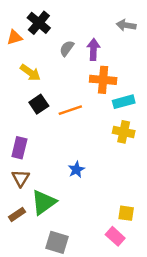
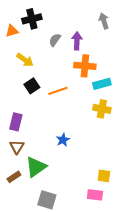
black cross: (39, 23) -> (32, 19), turned 36
gray arrow: (126, 25) -> (104, 21), turned 63
pink rectangle: (115, 236) -> (95, 195), turned -35

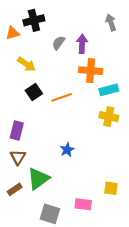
pink rectangle: (95, 195) -> (83, 204), moved

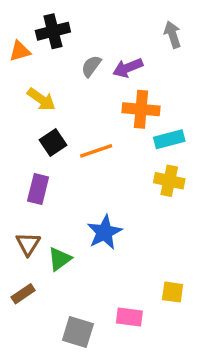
purple arrow: (82, 44) -> (128, 68), turned -114
purple rectangle: (17, 130) -> (38, 189), moved
blue star: (67, 150) -> (104, 232), size x1.5
green triangle: (38, 179) -> (60, 259), moved, size x0.7

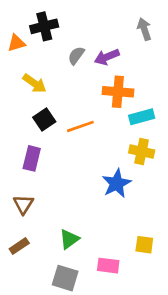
blue star: (104, 232) -> (117, 183), moved
green triangle: (60, 259) -> (69, 239), moved

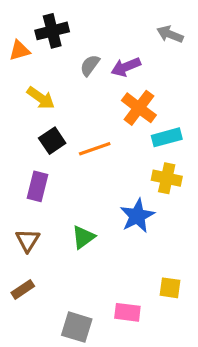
gray arrow: (144, 29) -> (170, 34), turned -50
orange cross: (118, 92) -> (139, 108), turned 32
green triangle: (69, 239) -> (83, 237), moved

